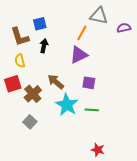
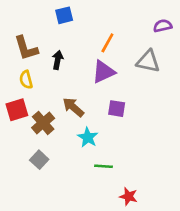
gray triangle: (99, 16) -> (148, 61), moved
blue square: (40, 24) -> (64, 15), moved
purple semicircle: (124, 28) -> (163, 26), moved
cyan star: (67, 105) -> (88, 137), size x0.7
green line: (92, 110) -> (104, 166), moved

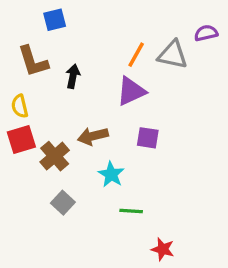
blue square: (64, 15) -> (55, 20), moved
gray triangle: (148, 61) -> (173, 55), moved
yellow semicircle: (26, 80) -> (20, 106), moved
brown arrow: (73, 107) -> (93, 136), turned -55
gray square: (39, 160) -> (63, 203), moved

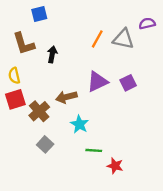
purple triangle: (131, 91) -> (97, 82), moved
purple square: (148, 138) -> (128, 83), moved, turned -35
red star: (163, 249) -> (115, 166), moved

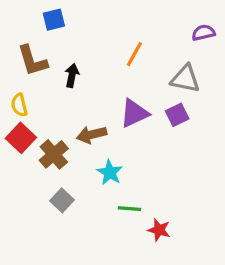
gray triangle: (123, 39) -> (185, 79), moved
red square: (15, 99) -> (21, 138), turned -30

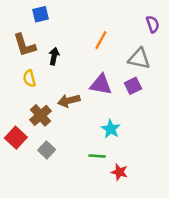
purple semicircle: (203, 33) -> (153, 24), turned 84
yellow semicircle: (19, 105) -> (29, 78), moved
purple triangle: (134, 113) -> (101, 85), turned 35
red square: (21, 138) -> (16, 138), moved
cyan star: (110, 172) -> (111, 129), moved

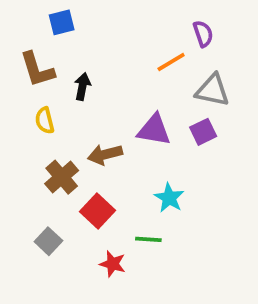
purple semicircle: (153, 24) -> (203, 34), moved
orange line: (101, 40) -> (171, 62), moved, turned 30
red square: (16, 138) -> (97, 211), moved
gray square: (47, 150) -> (48, 241), moved
red star: (119, 172) -> (113, 264), moved

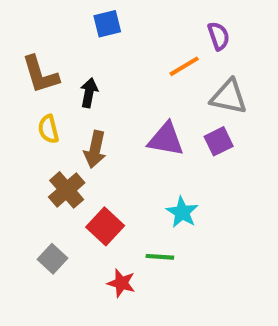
blue square: (62, 22) -> (107, 24), moved
brown arrow: (105, 154) -> (95, 149), moved, turned -64

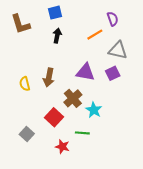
brown L-shape: (40, 74) -> (21, 24), moved
black arrow: (89, 93) -> (57, 36), moved
yellow semicircle: (48, 129) -> (25, 84), moved
brown cross: (67, 190) -> (73, 98), moved

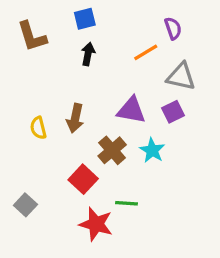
cyan star: (94, 110) -> (152, 150), moved
gray square: (27, 134) -> (25, 205), moved
red star: (62, 147) -> (96, 224), size x1.5

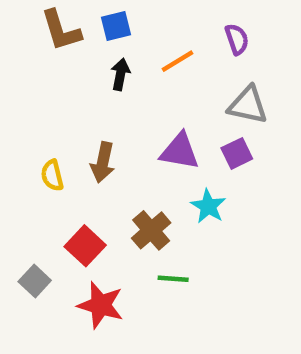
brown L-shape: (32, 36) -> (61, 30), moved
orange line: (146, 52) -> (178, 61), moved
brown cross: (112, 150) -> (151, 230), moved
red square: (83, 179) -> (85, 246), moved
red star: (96, 224) -> (101, 305), moved

